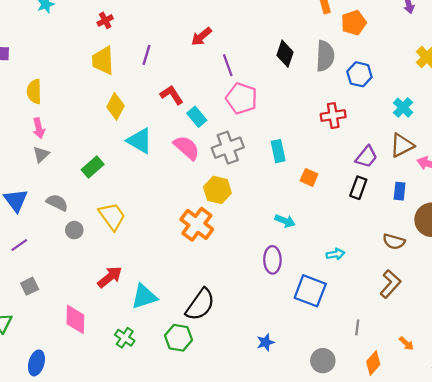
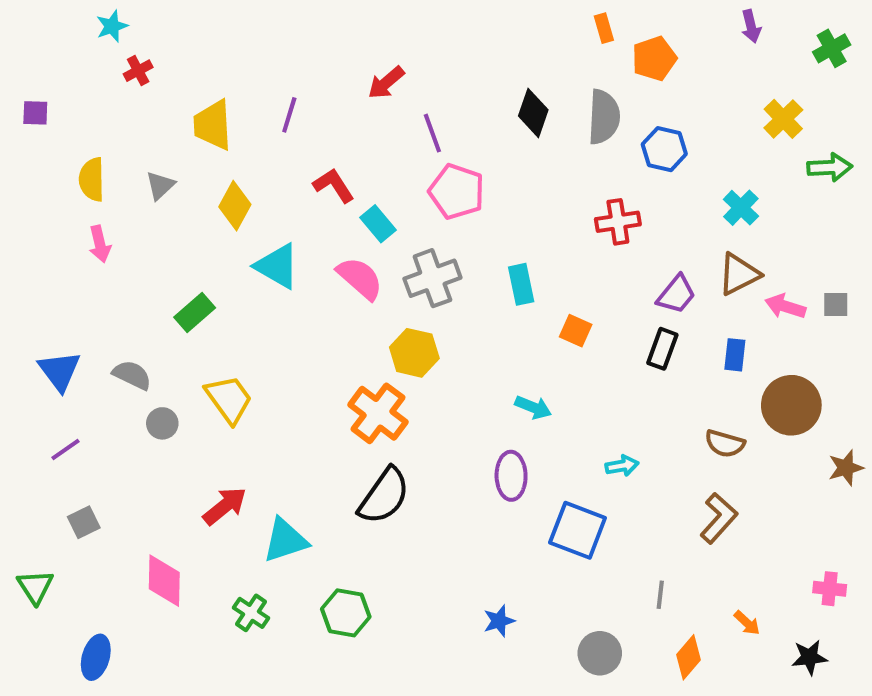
red cross: (105, 20) -> (138, 71), moved
gray triangle: (41, 154) -> (160, 185), moved
black semicircle: (200, 305) -> (384, 496), moved

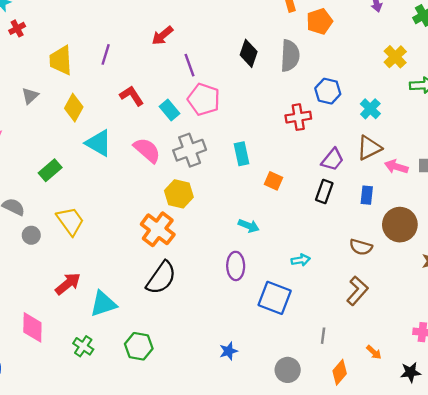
blue hexagon: (664, 149) -> (328, 91), moved
cyan rectangle: (378, 224) -> (169, 110), moved

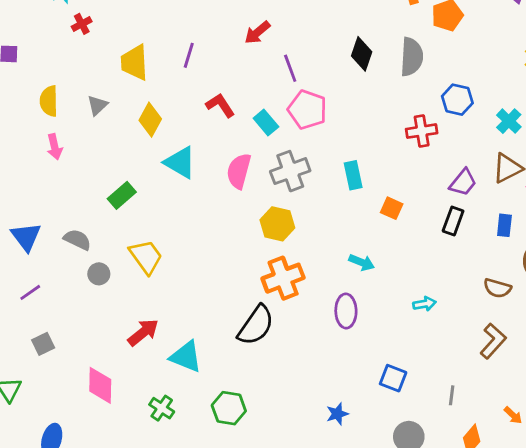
pink semicircle: (147, 150) -> (239, 171), turned -116
orange cross: (158, 229) -> (283, 278), moved, turned 32
blue square: (275, 298) -> (393, 378), moved, size x0.7
cyan triangle: (103, 304) -> (186, 357), turned 40

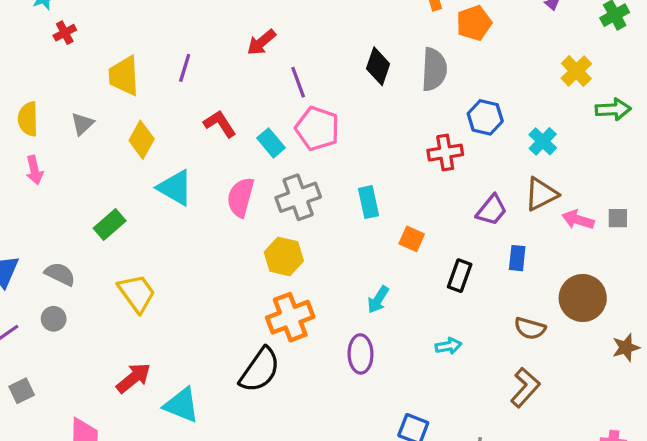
black rectangle: (453, 221) -> (460, 276), moved
blue rectangle: (504, 225) -> (517, 258), moved
cyan arrow: (362, 262) -> (378, 300), turned 100
gray circle: (99, 274) -> (54, 319), moved

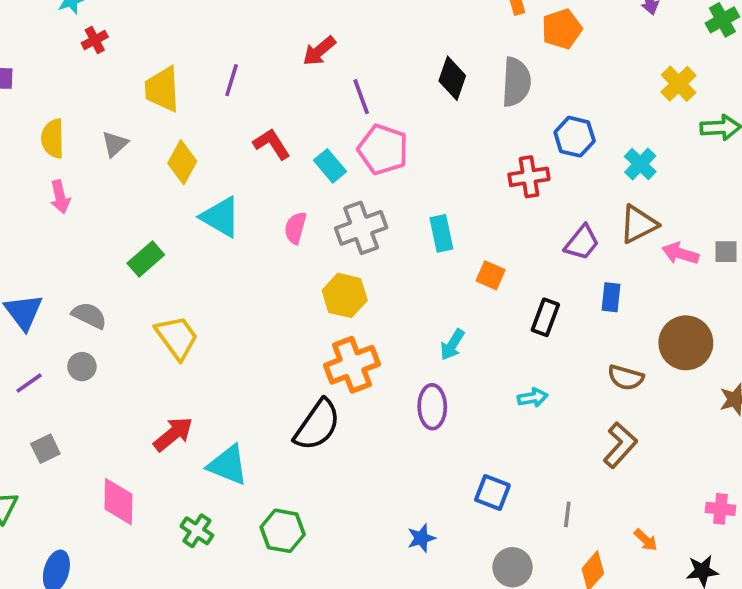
pink semicircle: (241, 197) -> (295, 228), size x0.7

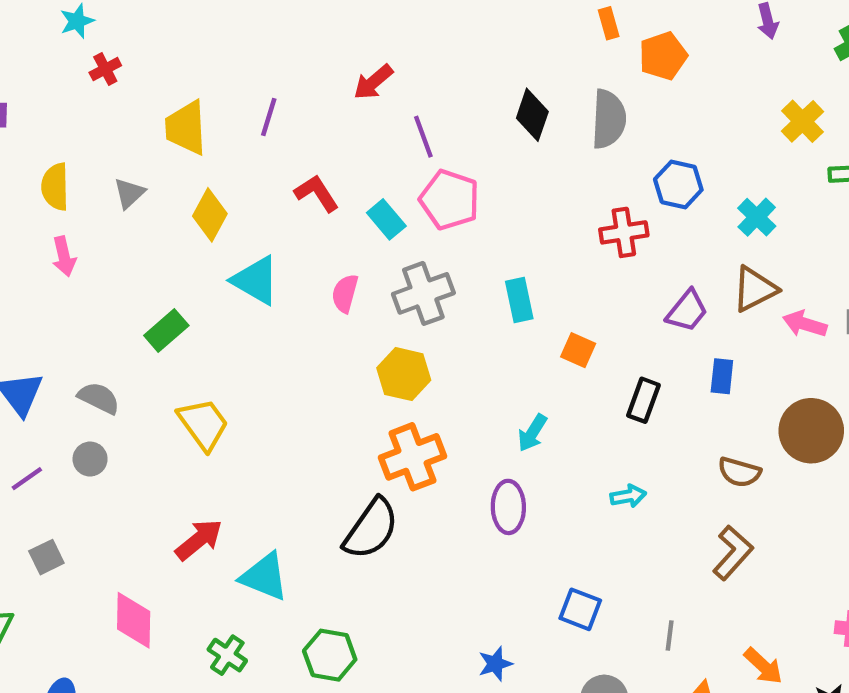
orange arrow: (646, 540) -> (763, 666), size x1.4

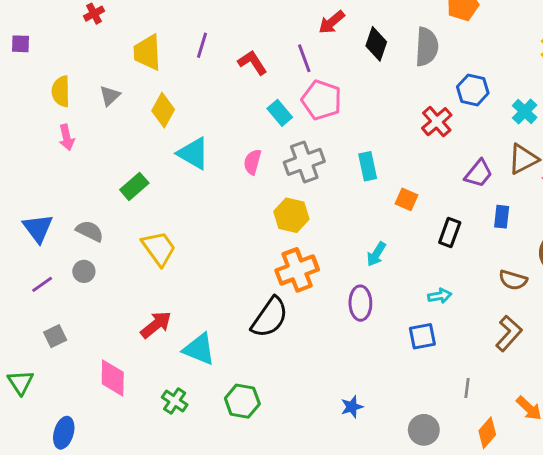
red arrow: (373, 82) -> (332, 22), moved
red L-shape: (317, 193) -> (252, 63), moved
red cross: (624, 232) -> (437, 122), turned -32
blue square: (580, 609) -> (422, 336), moved, turned -32

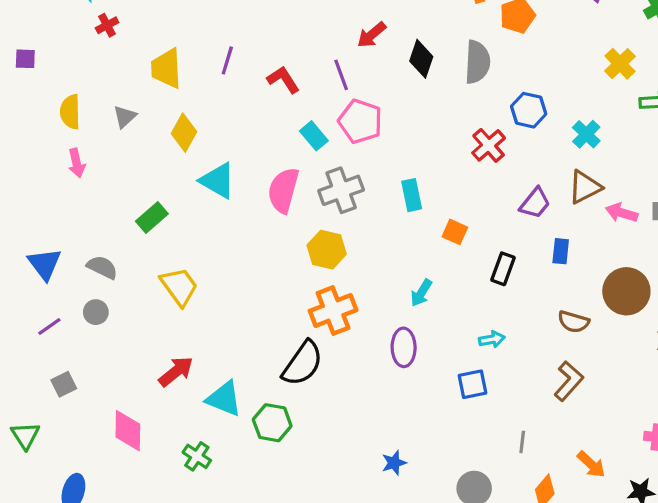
pink semicircle: (252, 162) -> (283, 190), size x1.6
green hexagon: (242, 401) -> (272, 423), moved

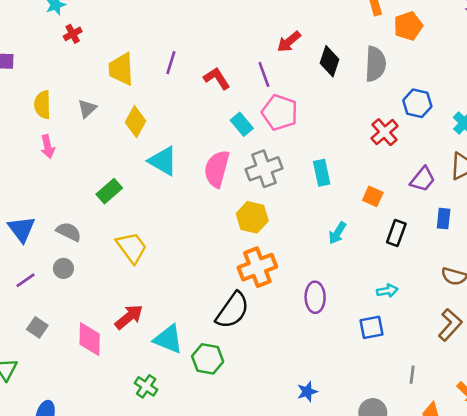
orange square: (455, 232) -> (373, 196), moved
cyan arrow: (421, 293) -> (337, 233), moved
gray square: (64, 384) -> (37, 327), turned -30
pink diamond: (128, 431) -> (90, 339), moved

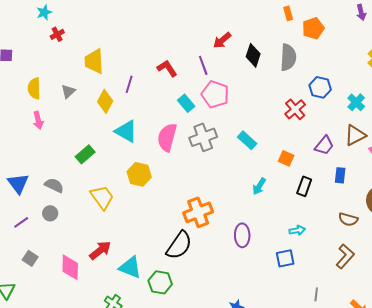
purple line: (171, 63) -> (129, 84), moved
cyan rectangle: (322, 173) -> (247, 140), turned -36
yellow hexagon: (252, 217) -> (139, 174), moved

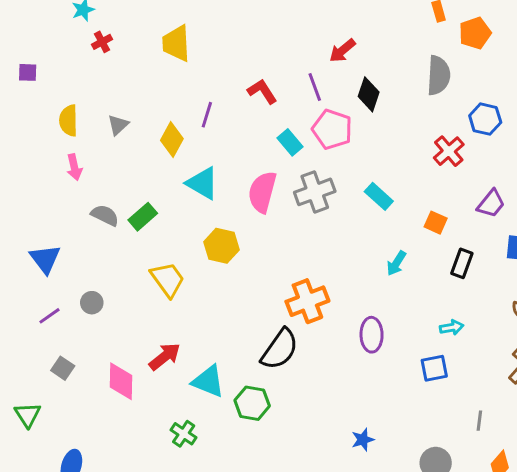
black diamond: (253, 55) -> (369, 94), moved
yellow trapezoid: (94, 61) -> (176, 43), moved
gray semicircle: (54, 185) -> (105, 215), moved

